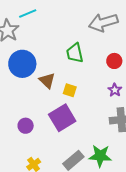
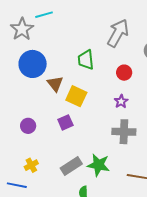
gray arrow: (103, 23) -> (118, 33), turned 128
yellow square: (70, 90) -> (76, 96), size x1.5
purple square: (62, 118) -> (65, 122), size x0.6

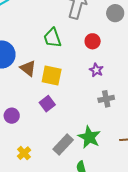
gray cross: (124, 132) -> (106, 99), size x0.7
green star: (98, 165) -> (89, 137), turned 30

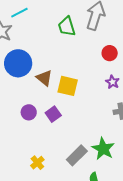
green trapezoid: (52, 38) -> (67, 27), moved
purple square: (47, 104) -> (53, 114), moved
purple circle: (12, 116) -> (29, 112), moved

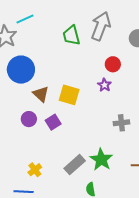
brown triangle: (44, 78) -> (41, 94), moved
purple star: (112, 82) -> (104, 85), moved

